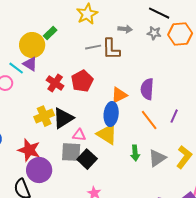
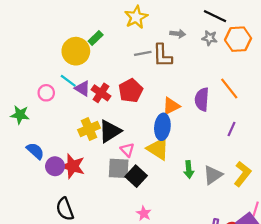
purple triangle: (30, 64) -> (82, 88), moved
cyan line: (16, 68) -> (68, 81), moved
orange line: (149, 120) -> (229, 88), moved
pink triangle: (79, 135) -> (127, 150), turned 40
purple circle: (39, 170) -> (55, 166), moved, size x0.7

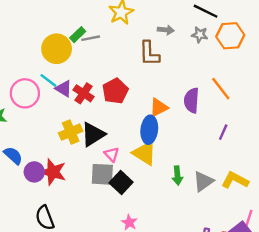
gray line: (143, 53) -> (91, 38), moved
pink circle: (46, 93) -> (25, 93), size x1.6
yellow L-shape: (242, 174) -> (235, 180), turned -100

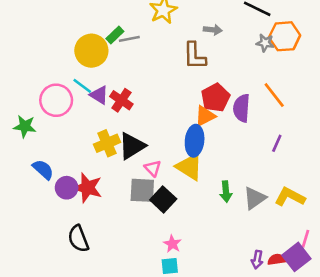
gray star: (200, 35) -> (265, 43), moved
red pentagon: (115, 91) -> (215, 98), moved

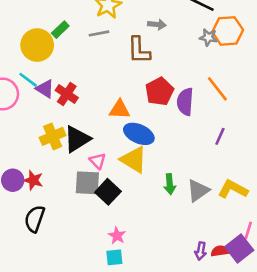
gray line: (129, 39) -> (99, 33), moved
orange triangle: (205, 116) -> (120, 109), moved, turned 30
blue ellipse: (195, 141) -> (139, 134), turned -72
red star: (87, 188) -> (33, 180), size x0.7
black semicircle: (78, 239) -> (35, 219), moved, turned 40

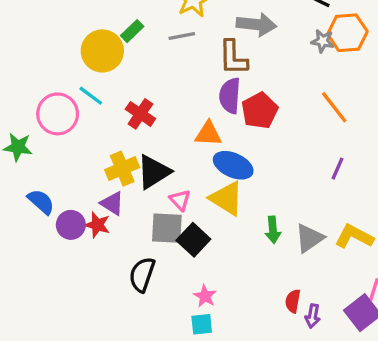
gray arrow: (157, 24) -> (256, 24), size x1.6
purple triangle: (45, 89) -> (112, 203), moved
purple semicircle: (185, 102) -> (230, 96), moved
black semicircle: (35, 219) -> (142, 275), moved
red semicircle: (220, 251) -> (293, 301), moved, turned -72

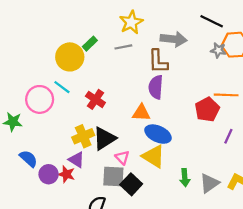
orange line: (334, 107) -> (226, 95), turned -50
red pentagon: (260, 111) -> (207, 109), moved

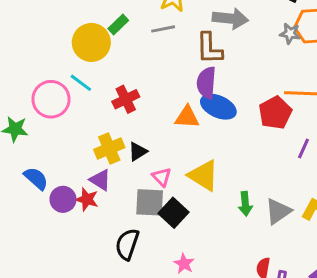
red cross: (95, 99) -> (126, 99), turned 30
blue ellipse: (158, 134) -> (218, 107), moved
black triangle: (104, 138) -> (138, 152), size x0.6

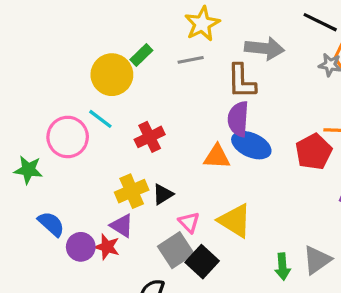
gray square: (150, 202) -> (176, 250), turned -36
green arrow: (245, 204) -> (282, 267), moved

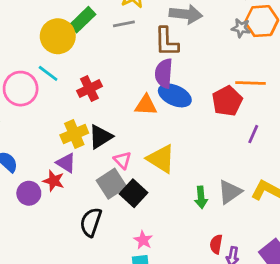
green rectangle: (141, 55) -> (83, 20), size x1.4
black triangle: (163, 194) -> (100, 137), size x1.4
purple circle: (81, 247) -> (29, 193), moved

